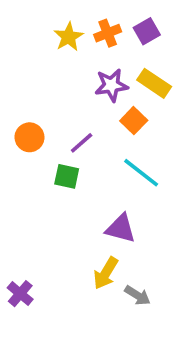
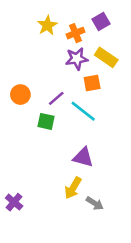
orange cross: (108, 33) -> (75, 33), moved
orange square: (134, 121) -> (92, 83), turned 36
cyan line: (141, 173) -> (83, 111), moved

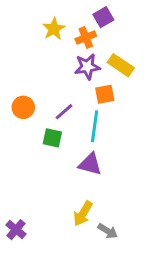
purple square: (101, 22) -> (103, 17), moved
cyan line: (83, 111) -> (95, 126), turned 60
purple triangle: (83, 157) -> (90, 164), moved

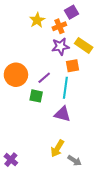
orange circle: (23, 107) -> (16, 75), size x1.5

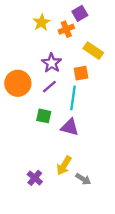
purple star: (60, 46) -> (52, 63), moved, turned -30
green square: (36, 96) -> (44, 116), moved
purple cross: (11, 160) -> (35, 178), moved

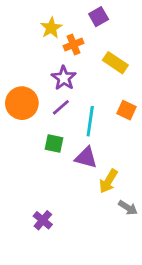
orange cross: (66, 29) -> (73, 45), moved
orange square: (81, 73) -> (127, 110), moved, turned 35
yellow arrow: (64, 166) -> (108, 181), moved
gray arrow: (83, 179) -> (128, 208), moved

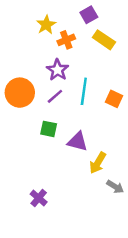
yellow rectangle: (115, 63) -> (104, 40), moved
cyan line: (90, 121) -> (84, 91), moved

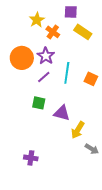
purple square: (89, 15) -> (71, 12), turned 32
orange cross: (66, 40) -> (53, 32), turned -32
orange circle: (20, 93) -> (22, 58), moved
purple cross: (39, 198) -> (31, 158), turned -32

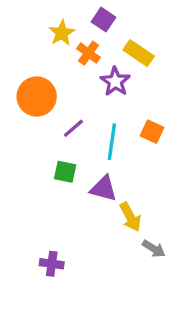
purple square: (71, 12) -> (104, 20), moved, turned 32
purple star: (46, 56) -> (115, 81), moved
cyan line: (67, 73) -> (112, 142), moved
yellow arrow: (78, 130) -> (130, 217), turned -60

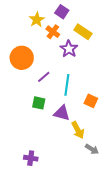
orange square: (152, 132) -> (91, 101), moved

